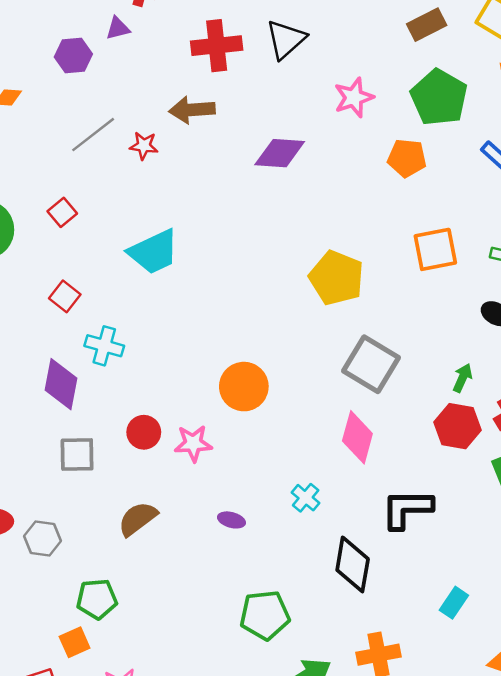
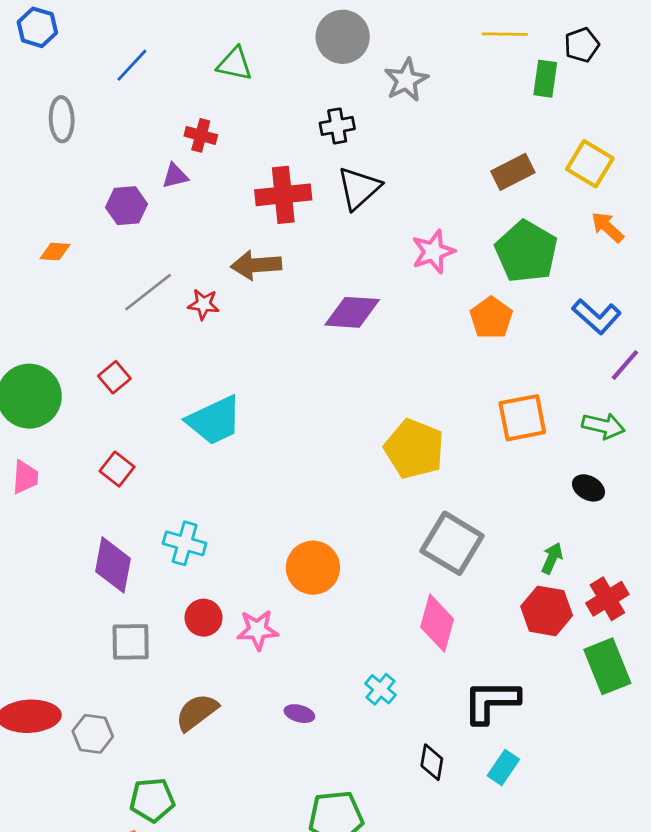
orange pentagon: (407, 158) -> (491, 318), turned 30
cyan cross: (104, 346) -> (185, 543), moved
black diamond: (353, 564) -> (432, 762), size x0.6
cyan rectangle: (454, 603) -> (503, 768), moved

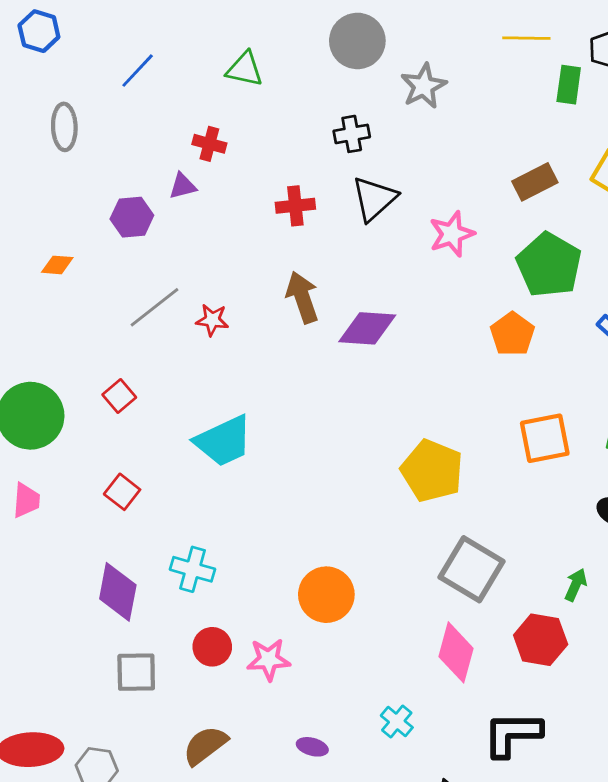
red cross: (283, 195) -> (295, 206), size x0.7
pink star: (433, 252) -> (452, 234), moved
brown arrow: (256, 265) -> (302, 297), moved, turned 75
red hexagon: (547, 611) -> (541, 640), moved

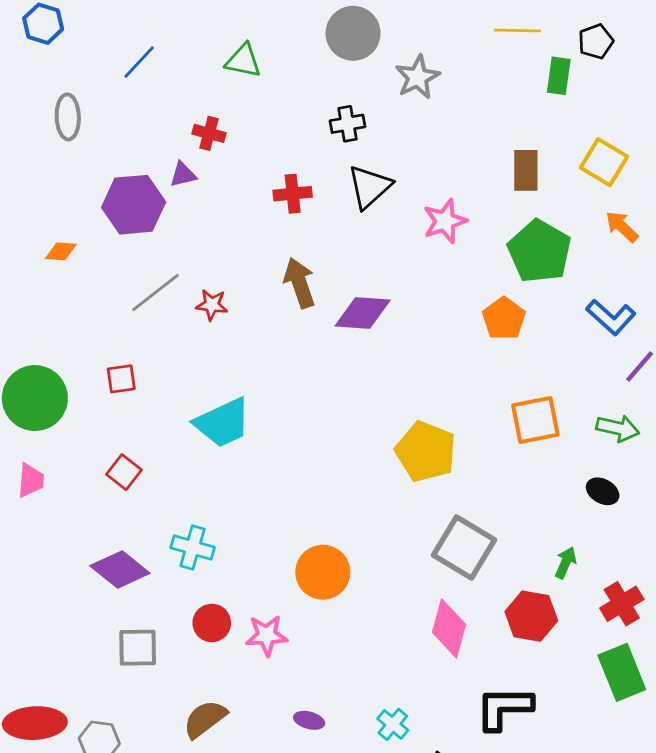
brown rectangle: (535, 182) -> (526, 170), turned -63
purple hexagon: (132, 217) -> (134, 205), size x1.5
red square: (119, 396) -> (121, 379), turned 32
purple diamond: (118, 592) -> (120, 569), turned -62
cyan cross: (397, 721) -> (393, 724), moved

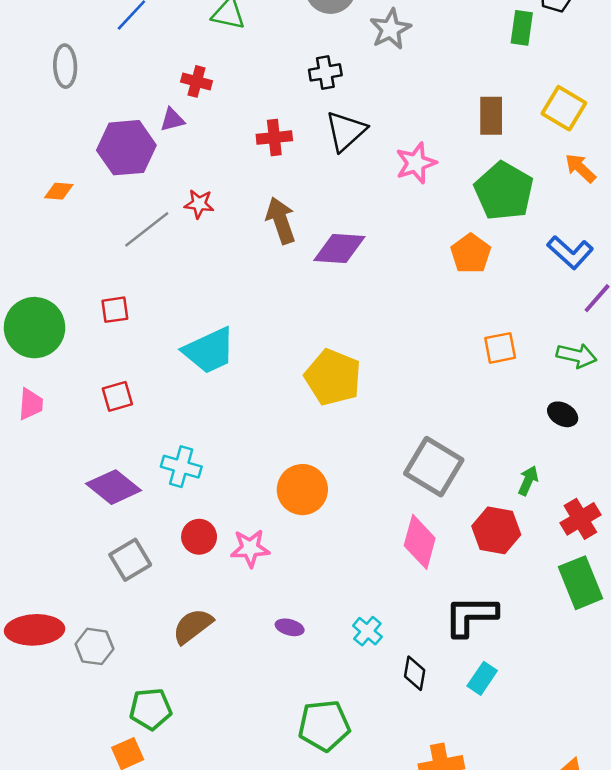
red star: (212, 305) -> (199, 204), moved
orange square: (535, 420) -> (500, 348), size x0.7
yellow pentagon: (426, 452) -> (333, 377), moved
red square: (124, 472) -> (117, 396), turned 36
gray square: (138, 648) -> (130, 560), turned -30

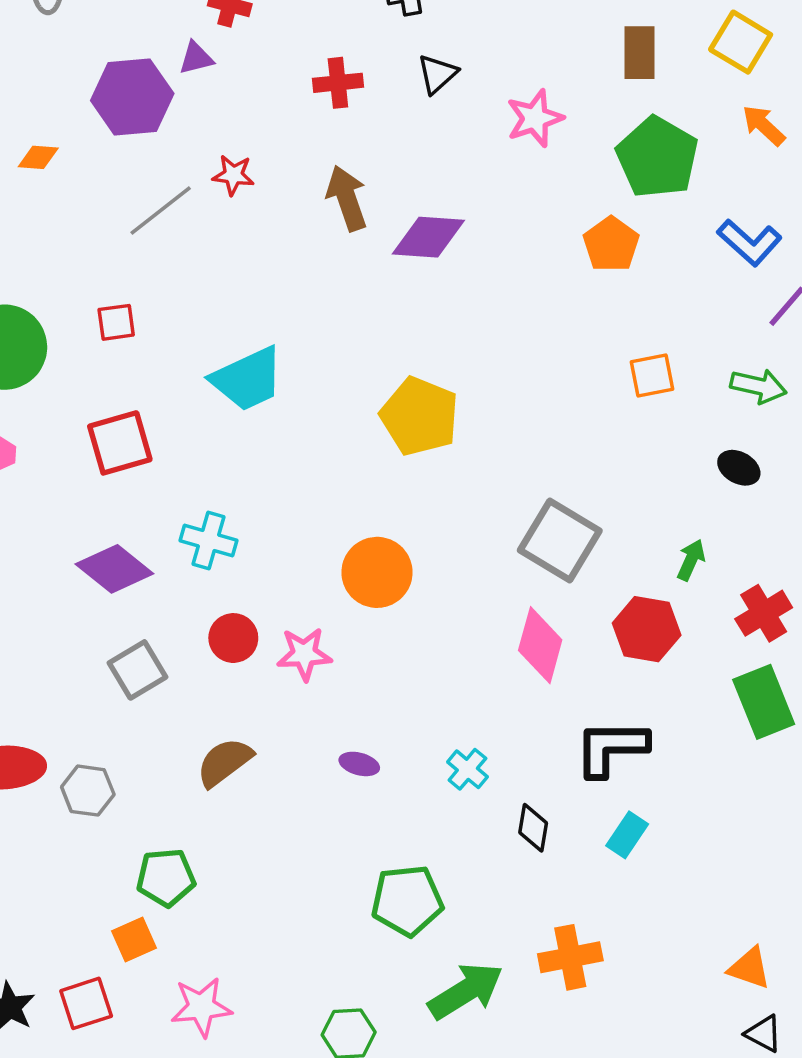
black triangle: (346, 131) -> (437, 74), size x0.7
red square: (117, 396) -> (120, 443), size x1.5

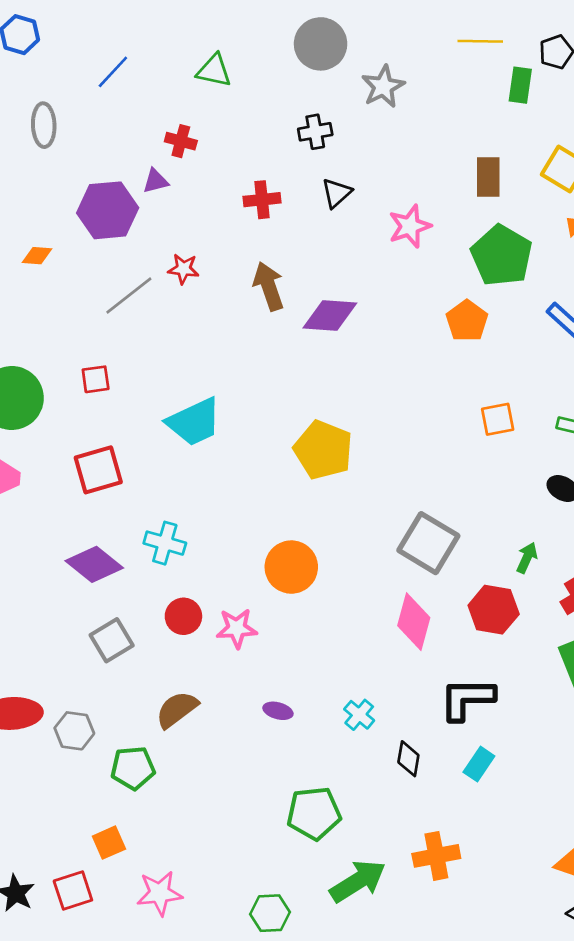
green pentagon: (166, 877) -> (133, 768), moved

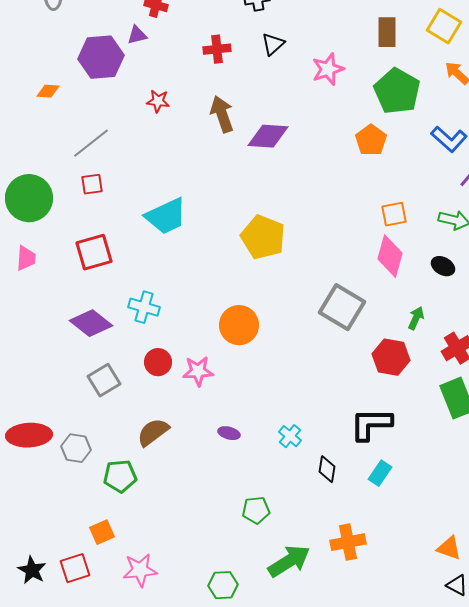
gray line: (129, 296) -> (91, 143), moved
pink diamond: (414, 622) -> (390, 256), moved
green pentagon: (314, 813) -> (256, 510), size x0.7

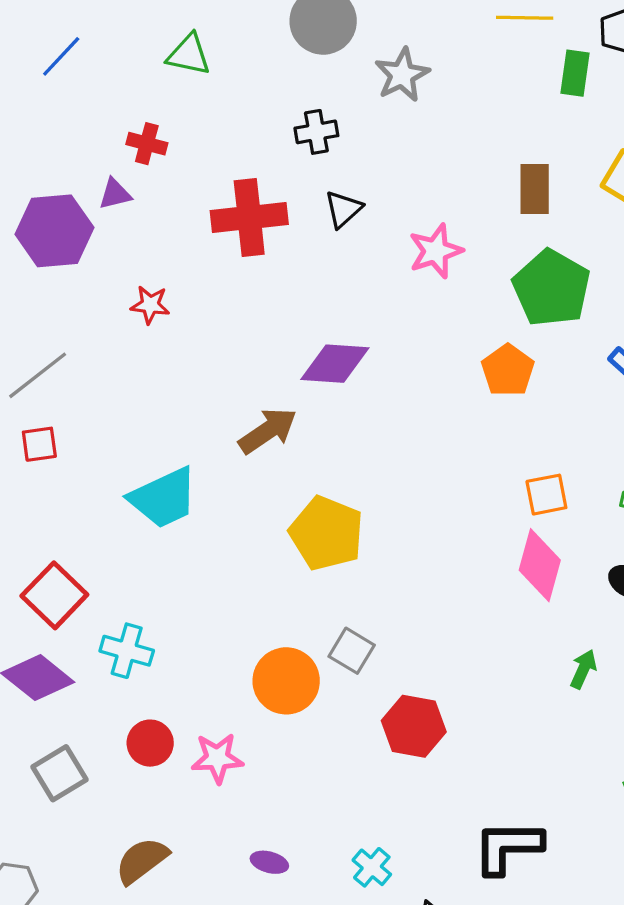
red cross: (217, 49) -> (249, 218), size x1.6
brown arrow: (222, 114) -> (268, 431), moved, turned 75
red square: (94, 252) -> (54, 595), moved, turned -30
gray square: (342, 307) -> (352, 651), moved, size x0.6
red hexagon: (391, 357) -> (414, 726), moved

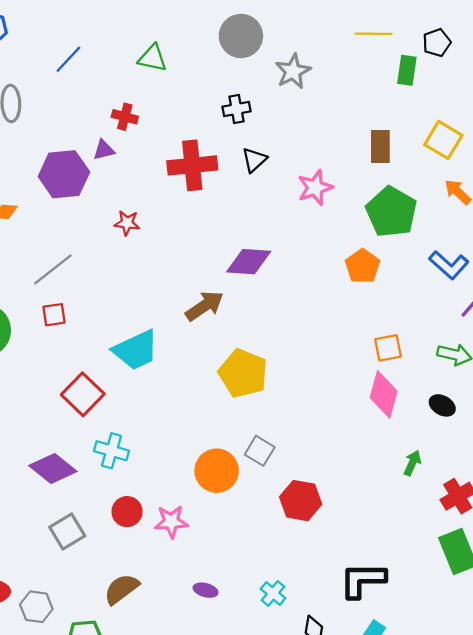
red square: (54, 595) -> (83, 394), moved

